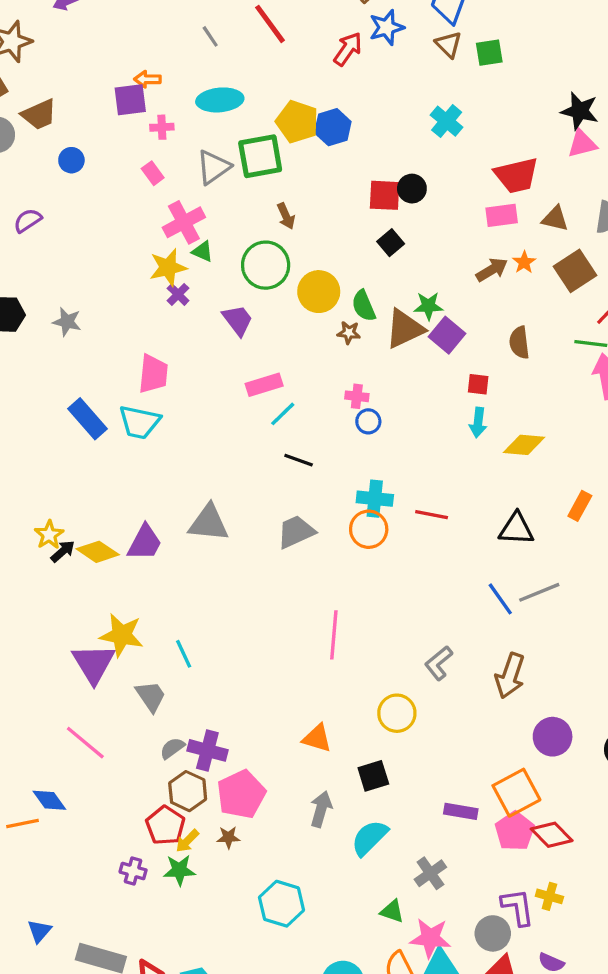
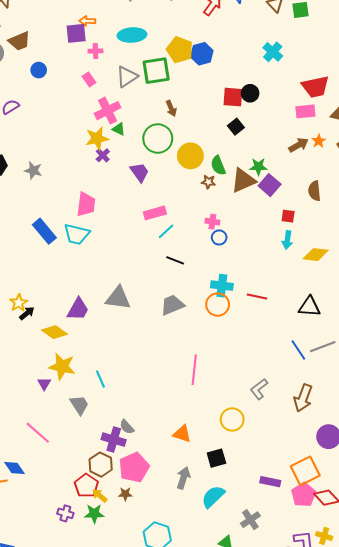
yellow diamond: (98, 552) -> (55, 332), moved
purple triangle: (94, 664) -> (44, 384), size x0.5
gray semicircle: (172, 748) -> (127, 427), moved, turned -98
yellow arrow: (187, 841) -> (100, 496), turned 84

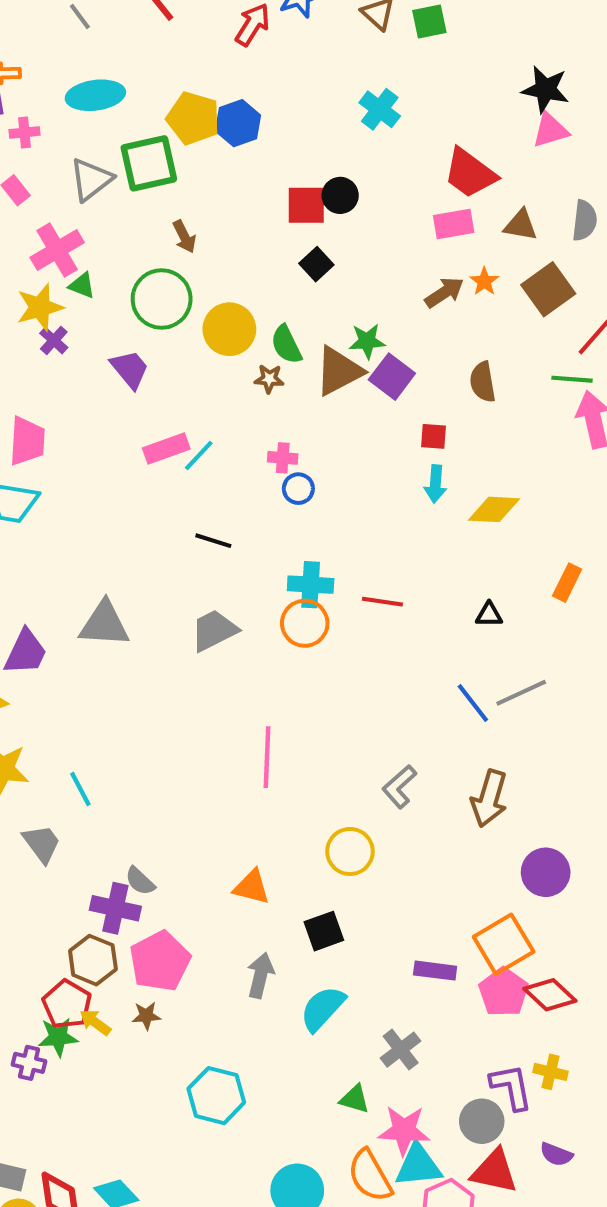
red trapezoid: (315, 87) -> (470, 173), turned 52
cyan line: (166, 231) -> (199, 456), moved
black triangle: (309, 307) -> (489, 615), size x0.6
green star: (94, 514) -> (58, 1037), moved

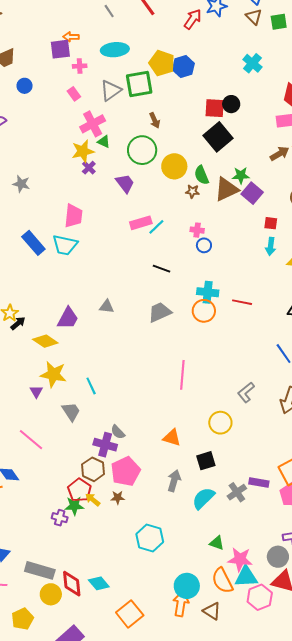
black square: (316, 264) -> (218, 137), size x1.8
gray triangle: (104, 624) -> (107, 306), size x0.6
gray cross: (401, 1050) -> (237, 492), moved

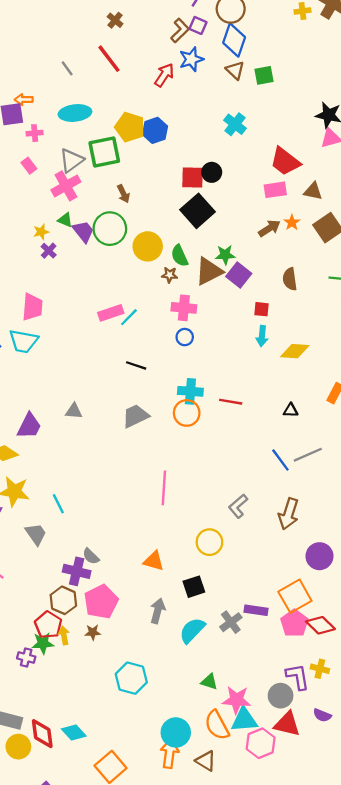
pink cross: (93, 124) -> (66, 186), moved
yellow star: (83, 151) -> (41, 232), size x0.6
purple trapezoid: (125, 183) -> (83, 231), moved
pink cross: (197, 230) -> (184, 308), moved, size x1.5
yellow arrow: (93, 500) -> (64, 635), turned 42

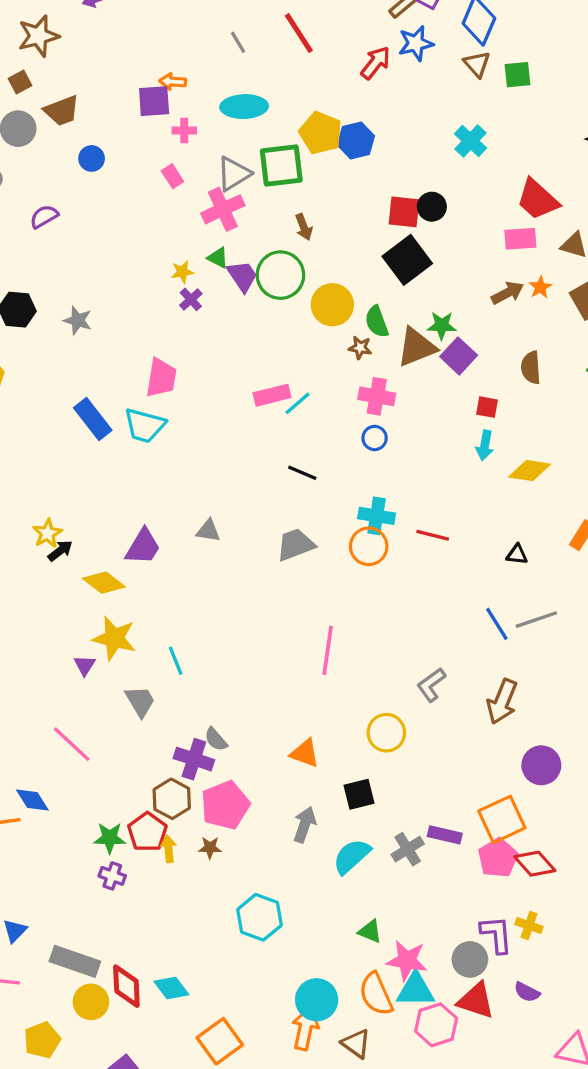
green star: (43, 643) -> (110, 838), moved

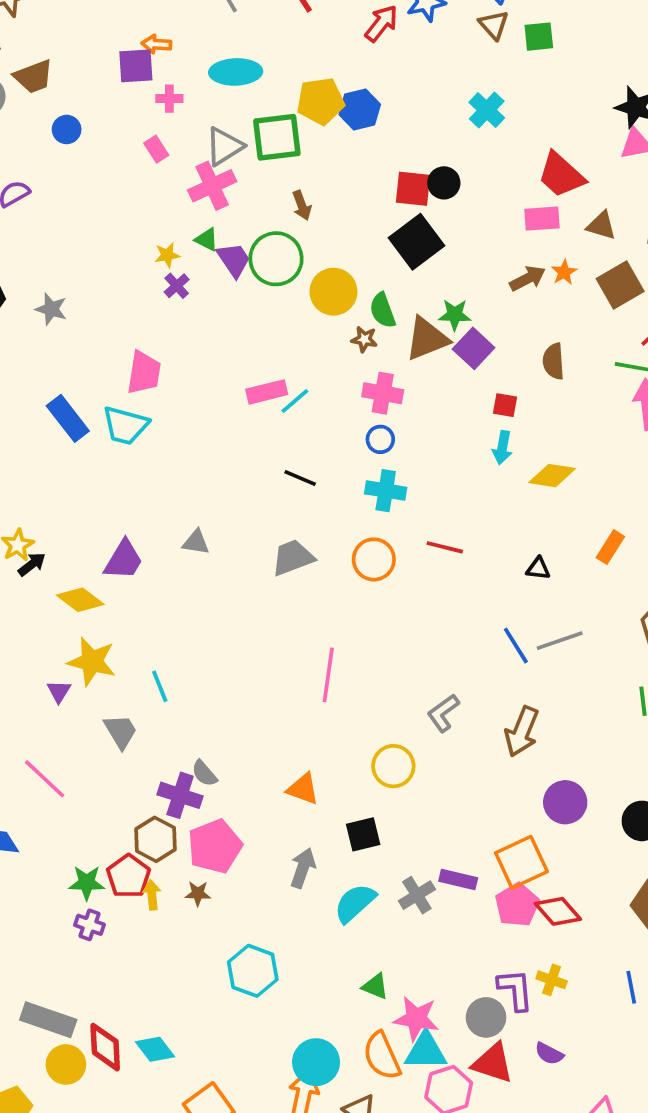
yellow pentagon: (321, 133) -> (320, 101), turned -30
cyan cross: (377, 516) -> (386, 491), moved

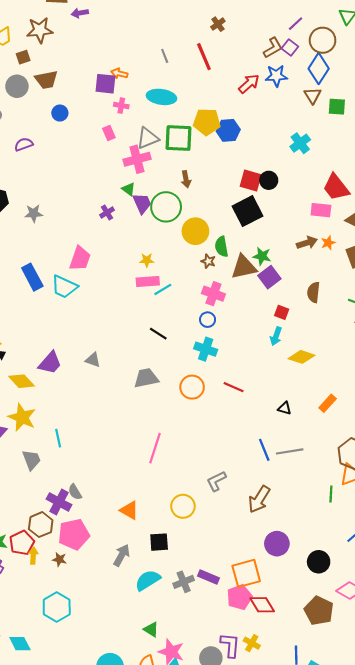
yellow star: (167, 255) -> (147, 260), moved
gray star: (51, 309) -> (34, 213), turned -30
cyan hexagon: (253, 971) -> (57, 607), moved

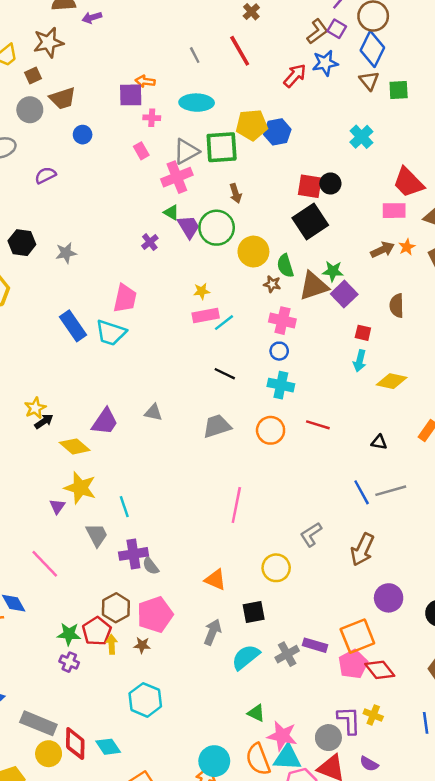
purple cross: (59, 502) -> (133, 554), moved, turned -30

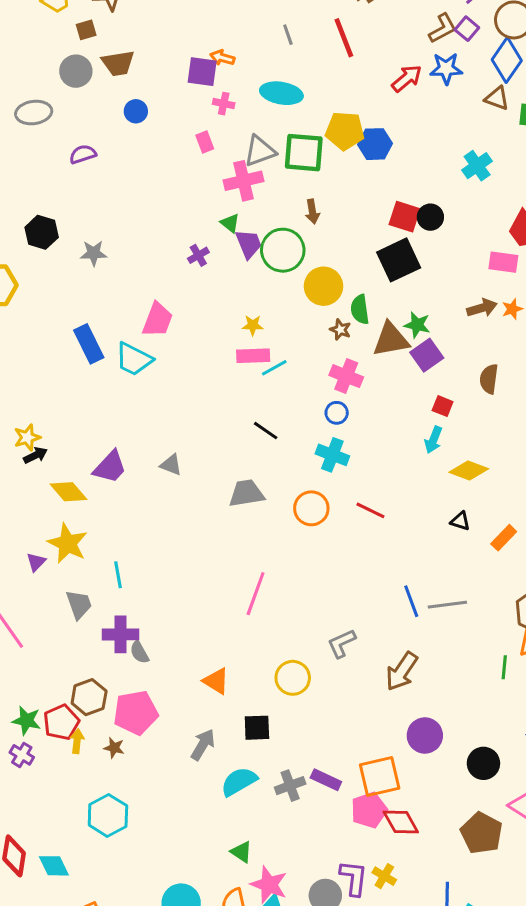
brown triangle: (369, 81) -> (497, 98), turned -40
black triangle: (379, 442) -> (460, 521), moved

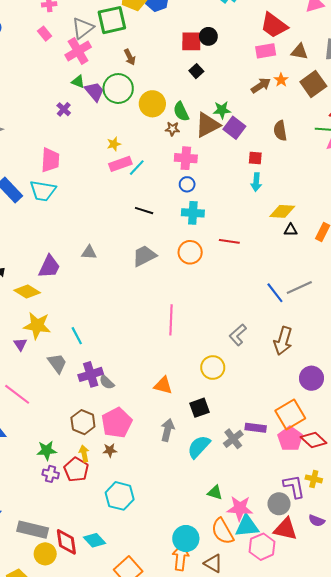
black square: (399, 260) -> (196, 71), size x0.5
yellow diamond: (469, 471) -> (282, 211), moved
red pentagon: (61, 722) -> (76, 470), moved

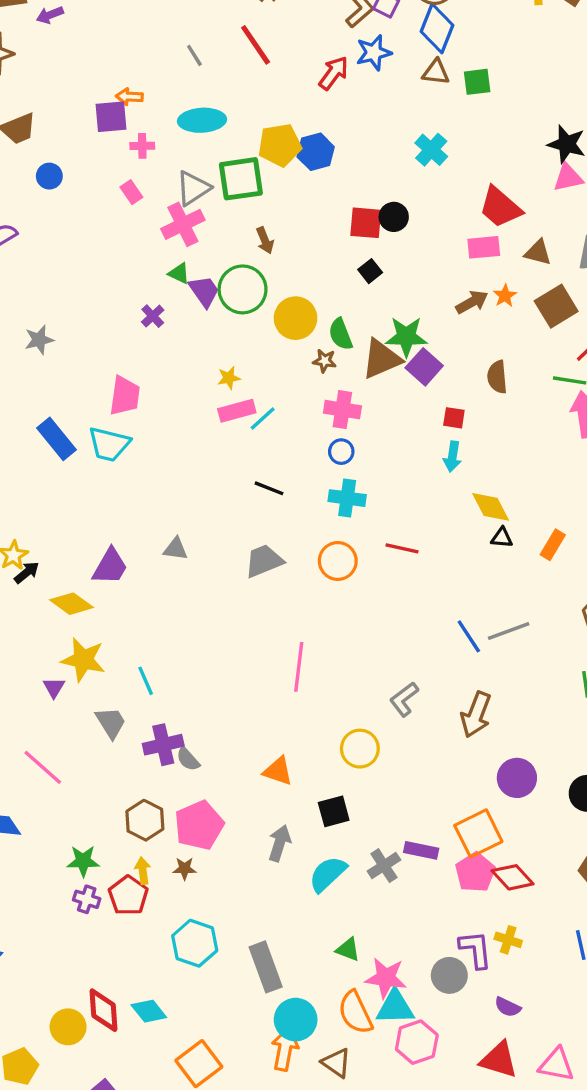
green star: (222, 110) -> (406, 337), size x1.4
yellow diamond: (282, 211) -> (491, 507), turned 55
red triangle: (285, 529) -> (499, 1060), moved
gray rectangle: (33, 530) -> (266, 967), moved, turned 52

